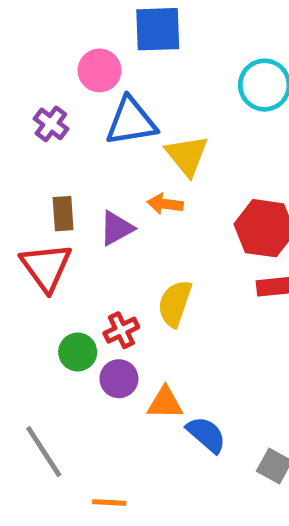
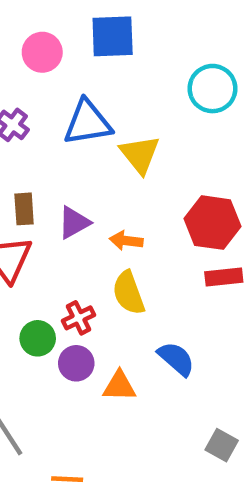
pink circle: (100, 70) -> (42, 52), moved
orange arrow: (165, 204) -> (126, 241), moved
yellow semicircle: (175, 303) -> (128, 293), turned -39
blue semicircle: (206, 435) -> (176, 359), moved

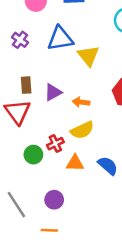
yellow semicircle: (128, 293) -> (82, 130), turned -95
purple circle: (76, 363) -> (54, 200), moved
orange triangle: (119, 386) -> (75, 163), moved

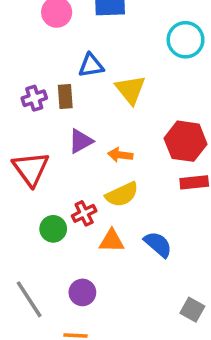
blue triangle: (60, 39) -> (91, 66), size x0.7
purple cross: (20, 40) -> (34, 98), moved, turned 35
brown rectangle: (26, 85) -> (65, 96), moved

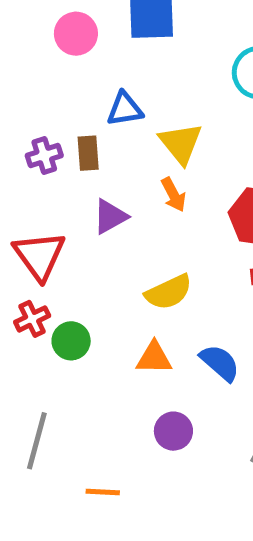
orange arrow: (120, 155) -> (173, 195), moved, turned -125
red cross: (84, 213) -> (32, 319), moved
purple circle: (82, 292) -> (173, 431), moved
gray line: (29, 299) -> (37, 441), turned 48

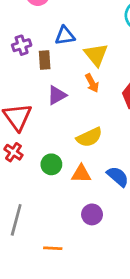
purple cross: (44, 156) -> (22, 45), moved
red cross: (32, 319) -> (13, 152), turned -30
green circle: (71, 341) -> (51, 164), moved

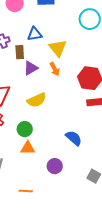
purple triangle: (57, 95) -> (31, 68), moved
yellow semicircle: (89, 137) -> (37, 100), moved
orange triangle: (81, 174) -> (28, 148), moved

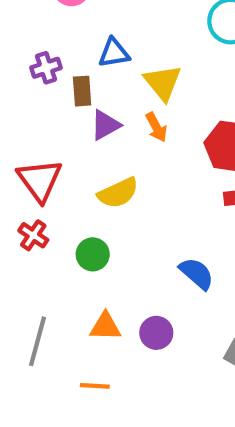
orange triangle: (28, 148) -> (105, 326), moved

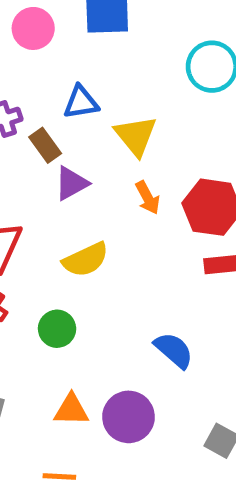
brown rectangle: (82, 91) -> (45, 145), turned -32
orange arrow: (156, 127) -> (148, 198), moved
purple circle: (156, 333) -> (129, 417), size x1.4

